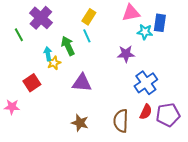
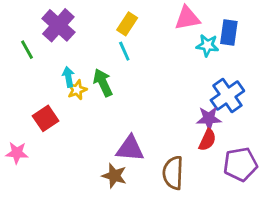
green arrow: (68, 46) -> (103, 83), moved
purple star: (126, 54) -> (209, 118), moved
purple triangle: (82, 83) -> (130, 148), moved
blue cross: (146, 83) -> (227, 95), moved
red semicircle: (146, 112) -> (207, 140), moved

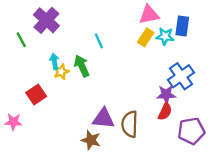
yellow rectangle: (127, 24) -> (146, 37), moved
brown semicircle: (173, 173) -> (130, 124), moved

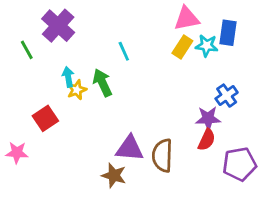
blue cross: (181, 76) -> (227, 96), size x0.7

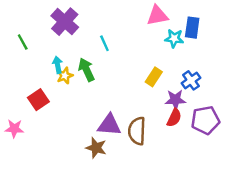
purple cross: (58, 26) -> (65, 22), moved
yellow rectangle: (182, 47) -> (154, 77), moved
purple pentagon: (239, 164) -> (205, 120), moved

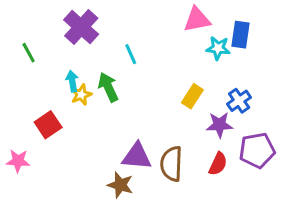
red semicircle: (174, 118) -> (218, 164), moved

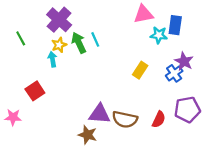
green arrow: (108, 87) -> (79, 43), moved
yellow star: (81, 95) -> (59, 45), moved
purple star: (220, 125) -> (184, 61), moved, turned 30
brown semicircle: (171, 164) -> (125, 119), turned -80

